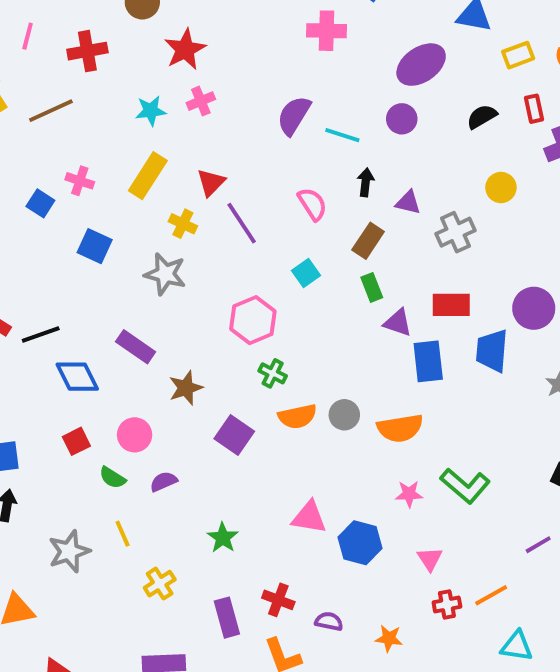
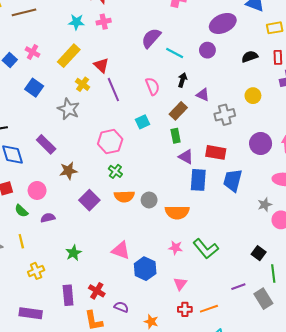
red triangle: (211, 182) -> (101, 65), turned -42
purple circle: (534, 308) -> (261, 144), moved

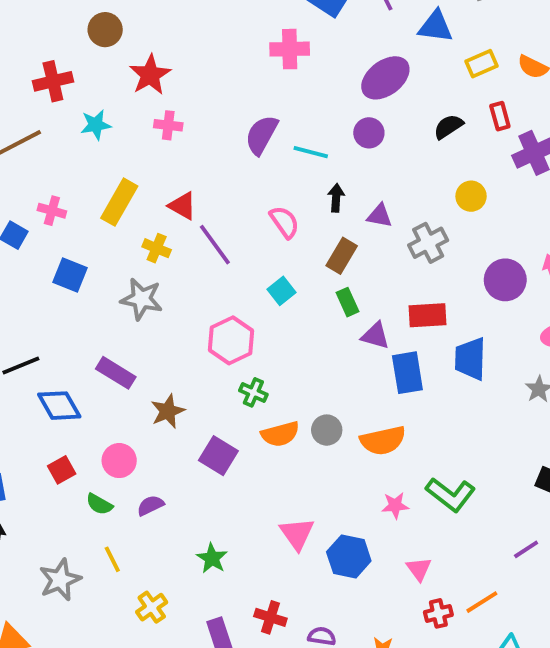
cyan star: (76, 22) -> (96, 125), moved
pink cross: (104, 22) -> (168, 125), turned 32
pink triangle: (121, 250) -> (297, 534), turned 48

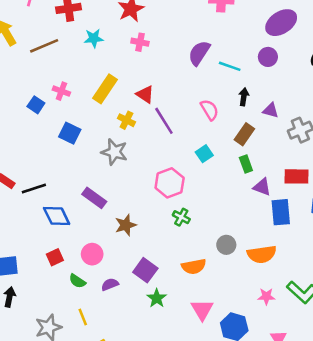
orange semicircle: (280, 434) -> (194, 266), moved
purple square: (218, 456) -> (145, 270), moved
green star: (212, 558) -> (157, 298), moved

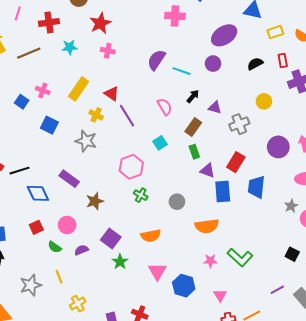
black arrow: (244, 97) -> (193, 96), turned 32
red rectangle: (296, 176) -> (236, 162), turned -60
gray circle: (226, 245) -> (177, 202), moved

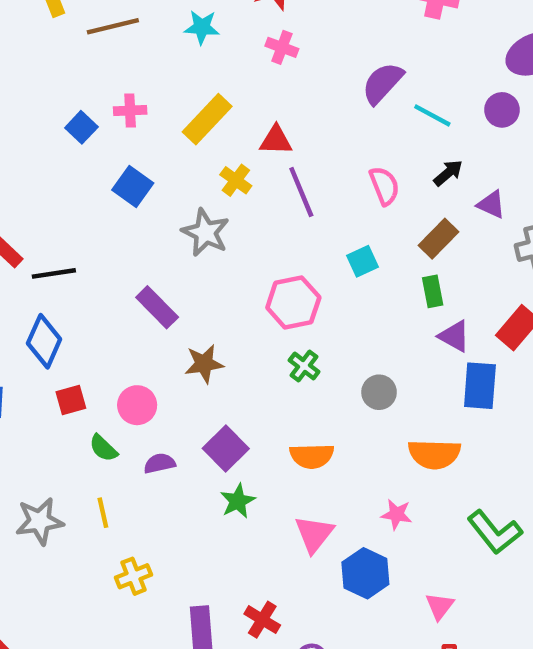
pink cross: (43, 90) -> (130, 110), turned -32
red triangle: (112, 94) -> (276, 140), turned -42
blue diamond: (38, 193) -> (44, 341), moved, turned 40
pink star: (210, 261) -> (396, 514), moved

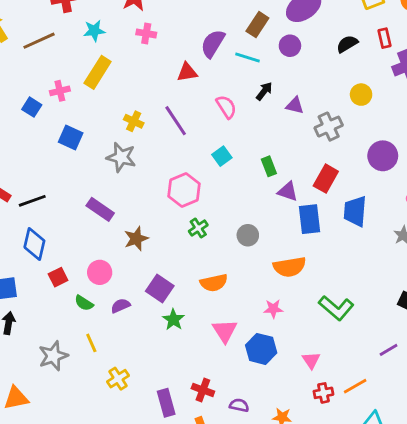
yellow rectangle: (207, 119) -> (98, 72), moved
red triangle: (276, 140) -> (187, 72), moved
brown rectangle: (439, 239) -> (257, 25), moved
green cross: (304, 366) -> (198, 228), turned 30

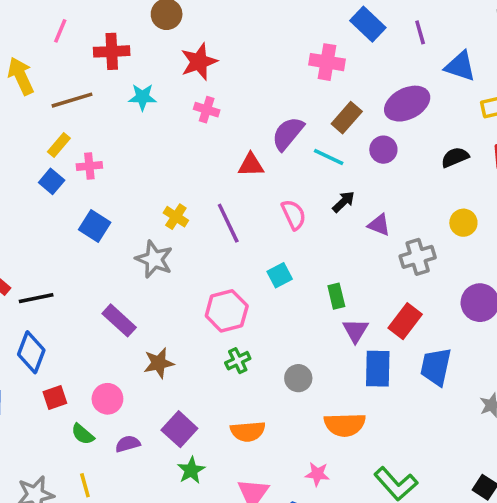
yellow rectangle: (98, 72) -> (59, 145), moved, size x0.6
purple triangle: (288, 191) -> (355, 331), turned 35

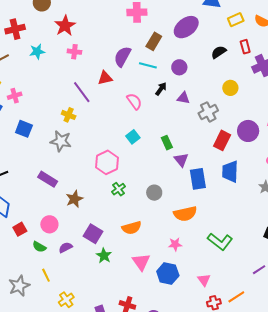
purple circle: (383, 150) -> (179, 67), moved
purple line: (228, 223) -> (82, 92), moved
red rectangle: (405, 321) -> (222, 140), moved

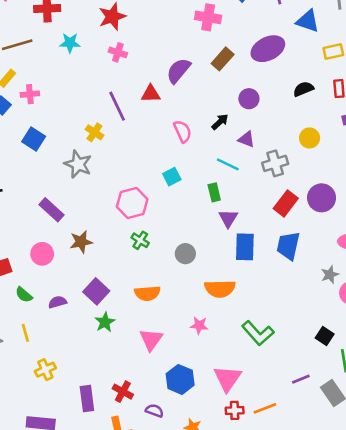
cyan line: (148, 65) -> (228, 164), moved
green cross: (118, 189) -> (140, 240), turned -32
pink circle: (49, 224) -> (42, 254), moved
blue hexagon: (168, 273) -> (180, 379), moved
pink triangle: (204, 280) -> (227, 378), size x1.6

